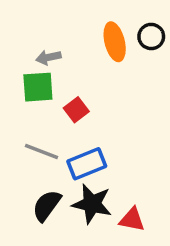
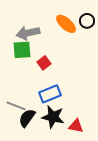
orange ellipse: (115, 42) -> (66, 24), turned -35
gray arrow: (48, 57) -> (28, 33), size x1.6
gray line: (41, 152) -> (16, 106), moved

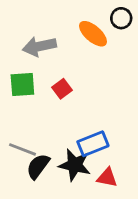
black circle: (87, 21) -> (121, 18), moved
green square: (22, 50) -> (22, 85), moved
blue rectangle: (50, 94) -> (93, 144), moved

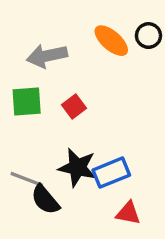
black circle: (121, 18) -> (148, 36), moved
black star: (75, 165) -> (77, 167), moved
black semicircle: (38, 166) -> (45, 200), turned -76

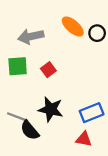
black circle: (148, 36) -> (97, 33), moved
blue rectangle: (111, 173) -> (92, 113), moved

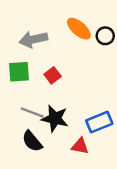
gray line: (18, 117) -> (32, 113), moved
red triangle: (84, 139) -> (80, 146), moved

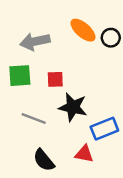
red square: (53, 75) -> (55, 79), turned 35
black star: (55, 118) -> (73, 107), moved
black semicircle: (32, 141) -> (44, 160), moved

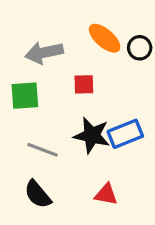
red square: (55, 79) -> (84, 84), moved
blue rectangle: (104, 129) -> (125, 134), moved
black semicircle: (44, 160) -> (38, 194), moved

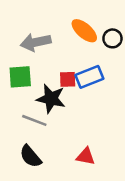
red square: (84, 84) -> (68, 79), moved
blue rectangle: (125, 134) -> (89, 77), moved
black star: (92, 135) -> (51, 99), moved

